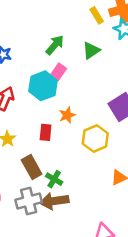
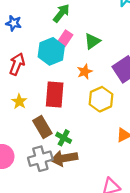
green triangle: (91, 50) -> (92, 41), moved
orange star: (67, 115) -> (85, 72), moved
red rectangle: (46, 132) -> (55, 95), size x1.6

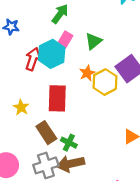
red arrow: (17, 64) -> (33, 59), moved
yellow hexagon: (101, 99) -> (105, 82), moved

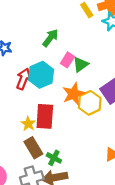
pink rectangle: (65, 40) -> (67, 60), moved
orange star: (87, 73) -> (73, 94), size x1.5
yellow star: (21, 107) -> (28, 124), moved

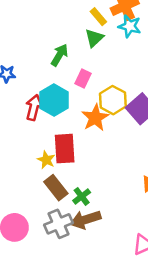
green triangle: (80, 65) -> (94, 38), moved
yellow hexagon: (90, 103) -> (113, 100), moved
green cross: (54, 158) -> (82, 196), turned 32

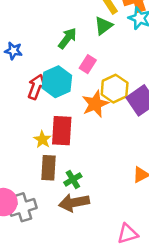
brown rectangle: (56, 188) -> (49, 168), turned 35
gray cross: (59, 224) -> (23, 207), moved

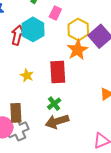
orange star: (95, 104) -> (77, 50), moved
red rectangle: (62, 131) -> (58, 72), moved
brown rectangle: (49, 168) -> (16, 113), moved

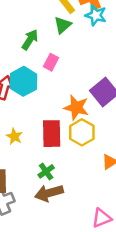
yellow hexagon: (78, 30) -> (82, 132), moved
orange star: (77, 50) -> (76, 107), turned -30

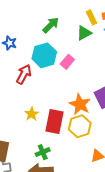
green arrow: (30, 40) -> (51, 25), moved
cyan hexagon: (23, 81) -> (44, 55), moved
yellow star: (14, 136) -> (32, 114), moved

